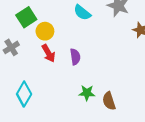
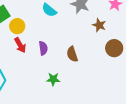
brown semicircle: (109, 101) -> (72, 54), moved

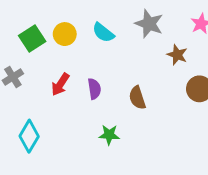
yellow circle: (17, 26) -> (65, 34), moved
red arrow: (20, 45) -> (60, 84), turned 63

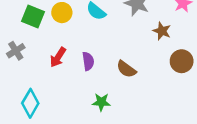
green square: (32, 38) -> (33, 16), turned -35
brown semicircle: (137, 98) -> (126, 69), turned -36

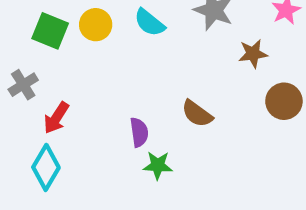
brown star: (162, 31) -> (253, 54), turned -30
red arrow: (58, 57) -> (56, 118), moved
purple semicircle: (88, 61) -> (139, 132), moved

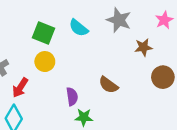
yellow circle: (96, 25) -> (45, 62), moved
green square: (50, 31) -> (44, 33), moved

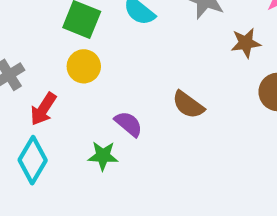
purple semicircle: (72, 97) -> (129, 124), turned -42
green star: (84, 117) -> (103, 156), moved

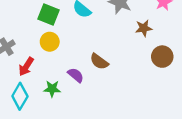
brown semicircle: (188, 105) -> (99, 62), moved
green star: (103, 156) -> (52, 89), moved

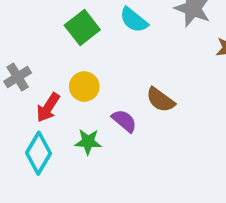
green square: (48, 15) -> (82, 28), turned 30
yellow circle: (50, 42) -> (84, 87), moved

